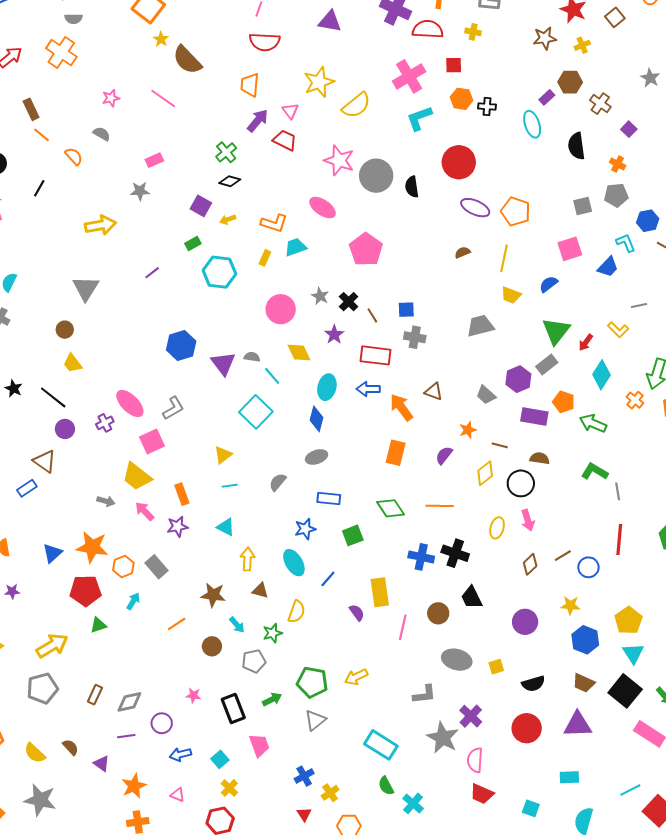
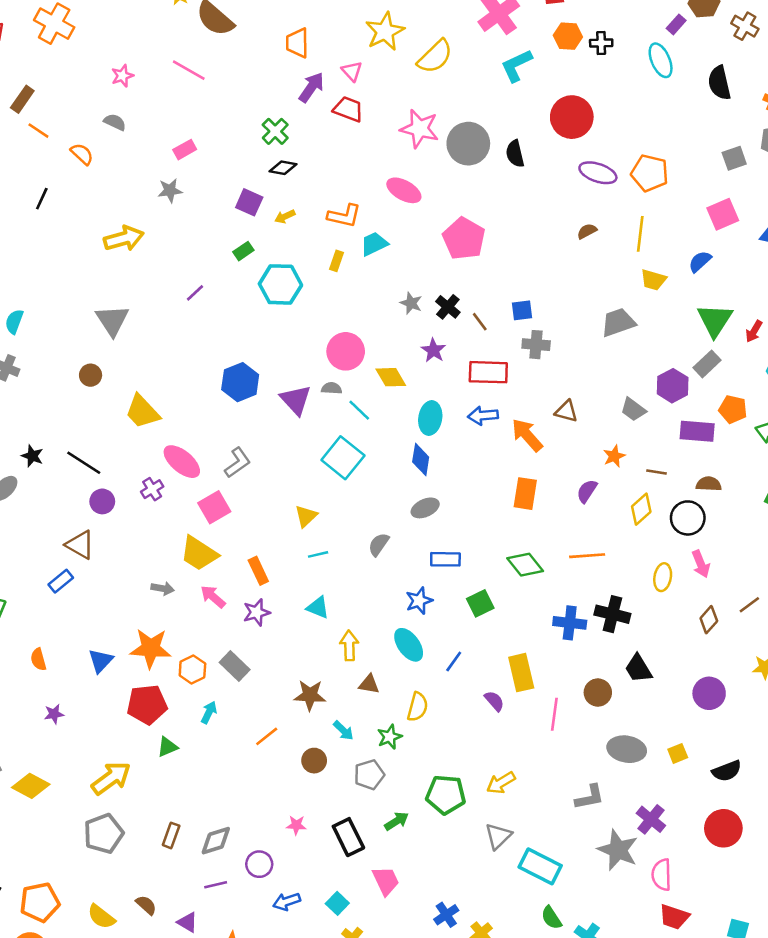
brown rectangle: (31, 109) -> (22, 99), turned 65
pink circle: (281, 309) -> (346, 351), moved
yellow trapezoid: (73, 363) -> (142, 412), moved, size x1.4
gray triangle: (315, 720) -> (498, 836), moved

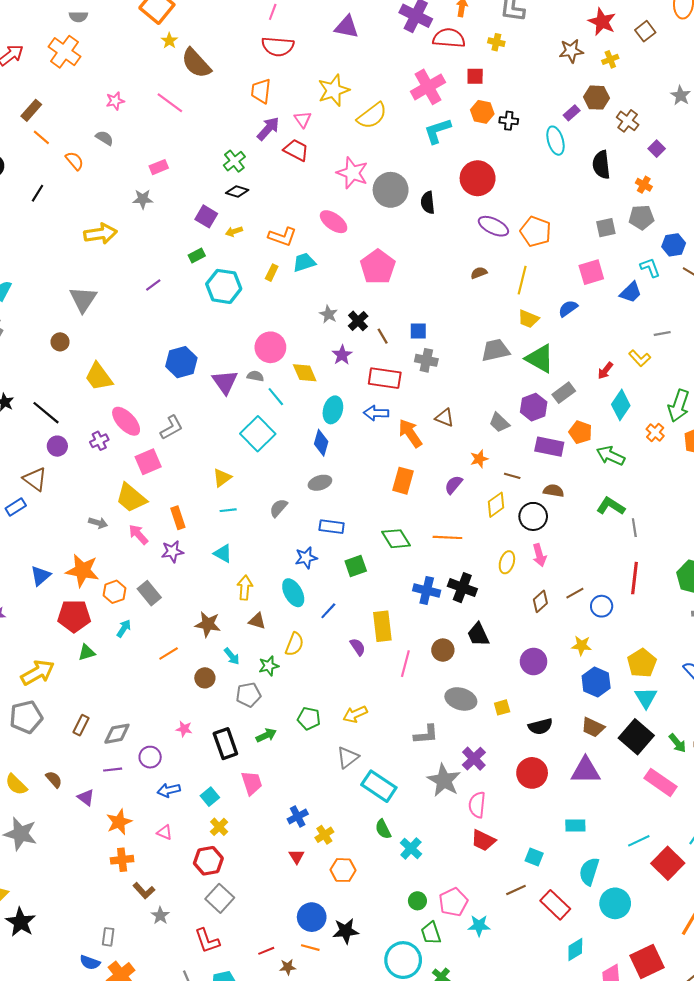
green triangle: (715, 320) -> (540, 359), moved, turned -40
green pentagon: (446, 795) -> (309, 718), size x0.7

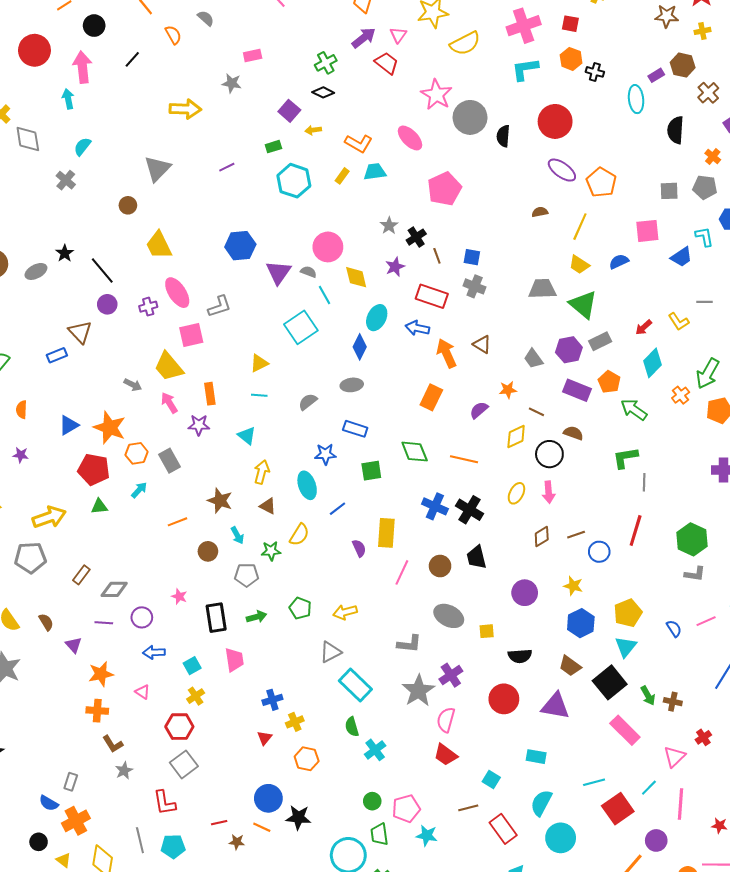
green L-shape: (611, 506) -> (625, 458), turned -52

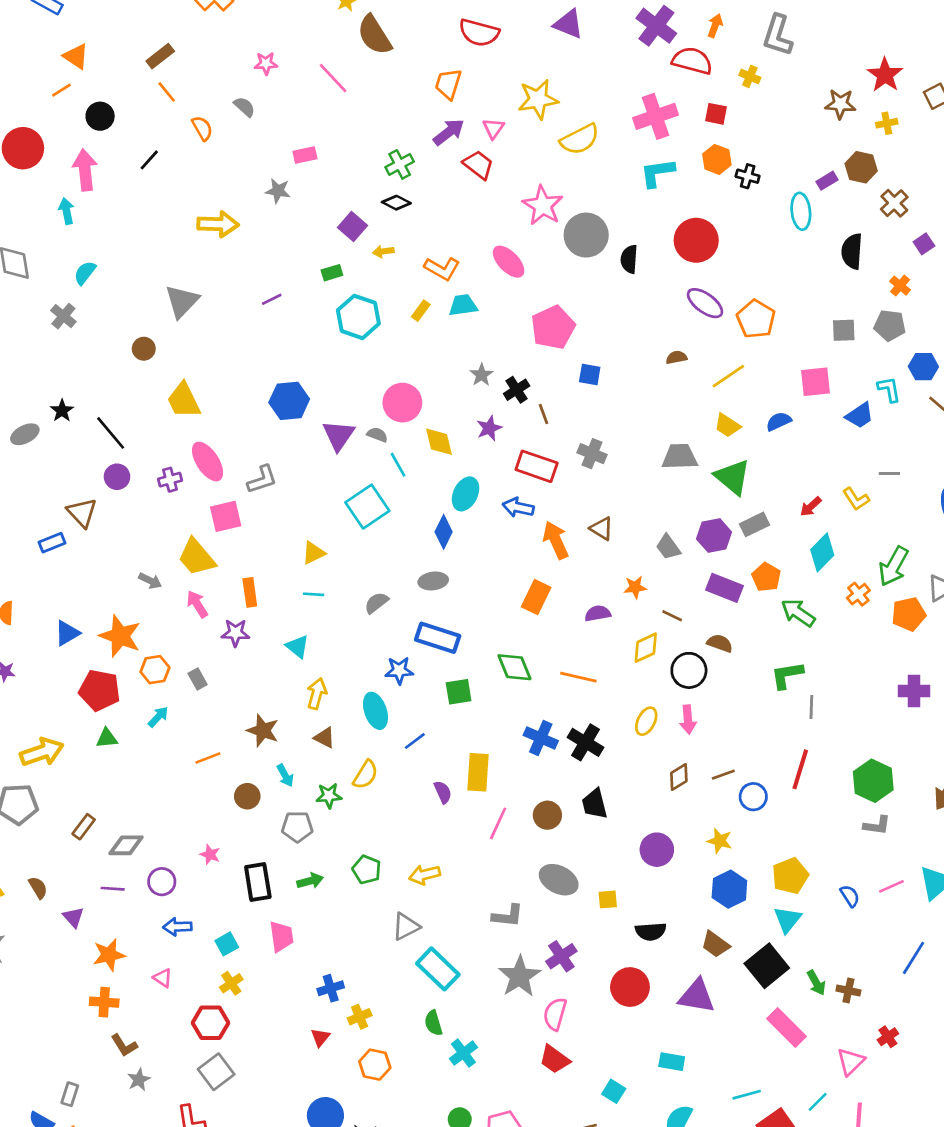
yellow line: (580, 227) -> (728, 376), turned 32
blue square: (472, 257) -> (590, 374), moved
purple semicircle: (479, 410) -> (598, 613), turned 30
blue rectangle: (355, 429) -> (438, 638), size x1.4
gray rectangle: (169, 461) -> (198, 679), size x0.7

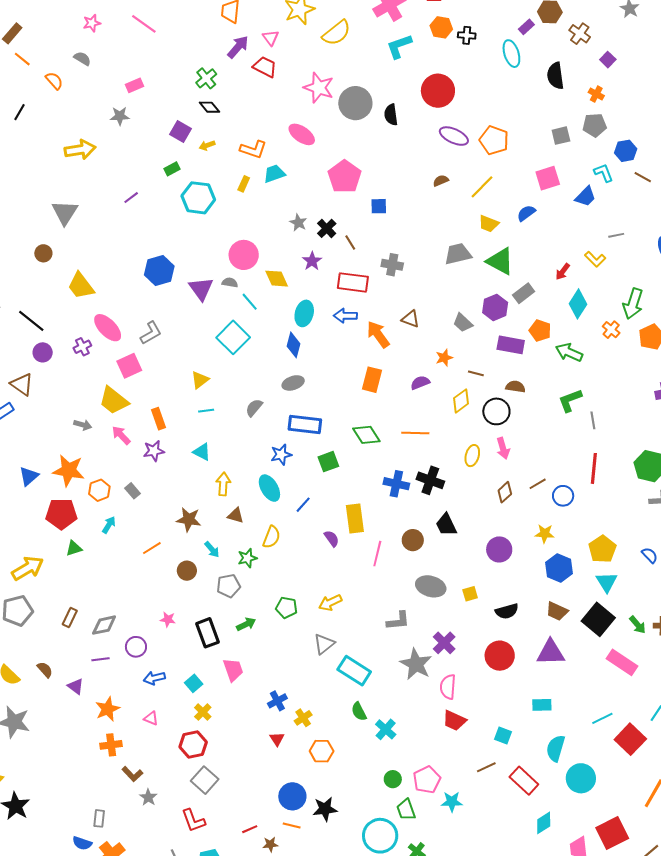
black diamond: (396, 203) -> (209, 107), turned 35

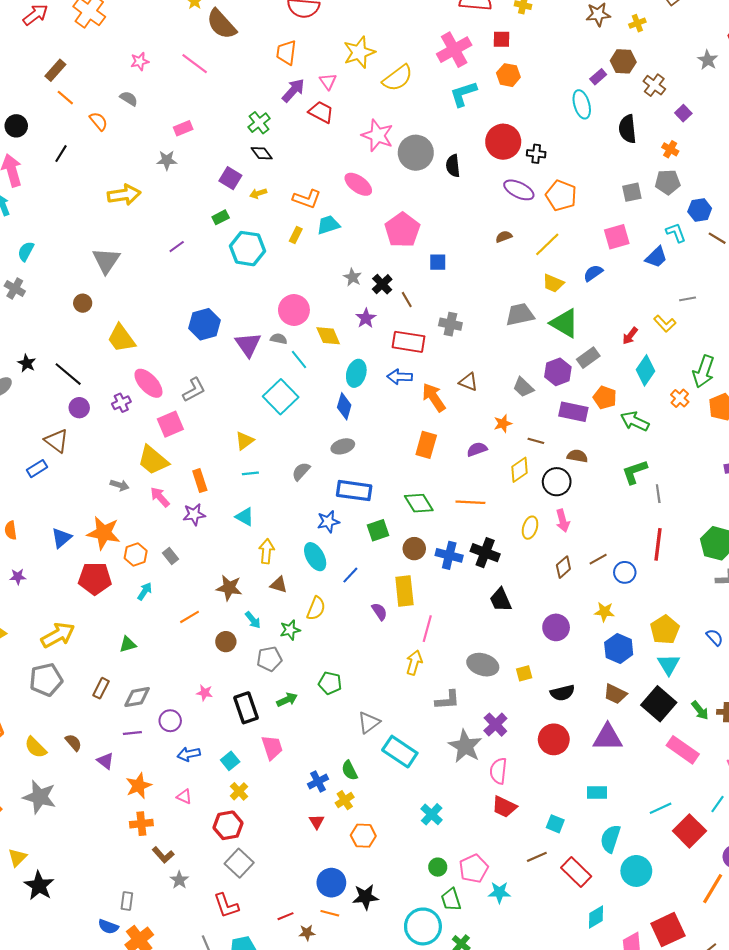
black cross: (467, 35) -> (536, 154), moved
brown circle: (413, 540) -> (414, 549), moved
green triangle: (74, 548) -> (128, 644), moved
yellow arrow: (330, 603) -> (414, 663), moved, turned 130
green semicircle: (359, 712) -> (349, 770), moved

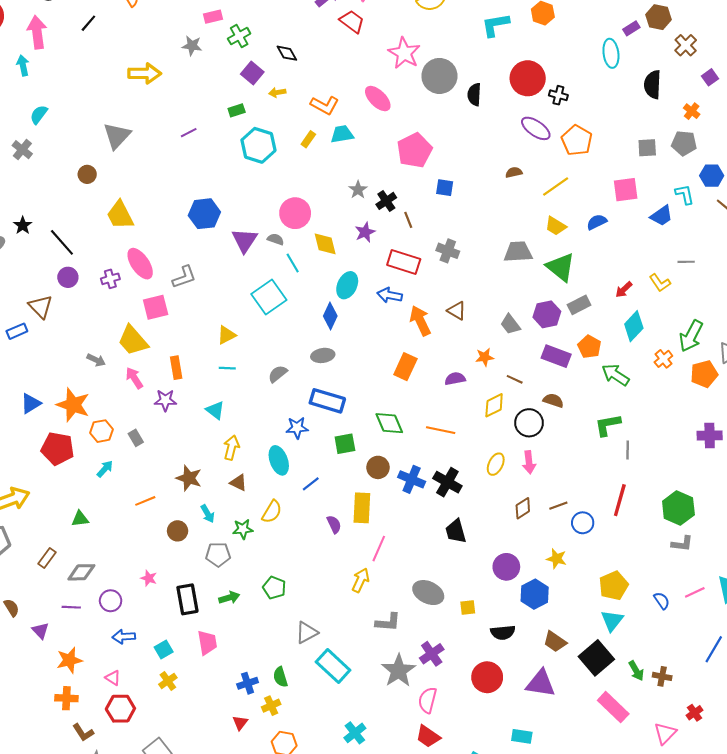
green cross: (259, 123) -> (239, 36), moved
blue hexagon: (619, 649) -> (535, 594), moved
red hexagon: (228, 825) -> (120, 709), moved

